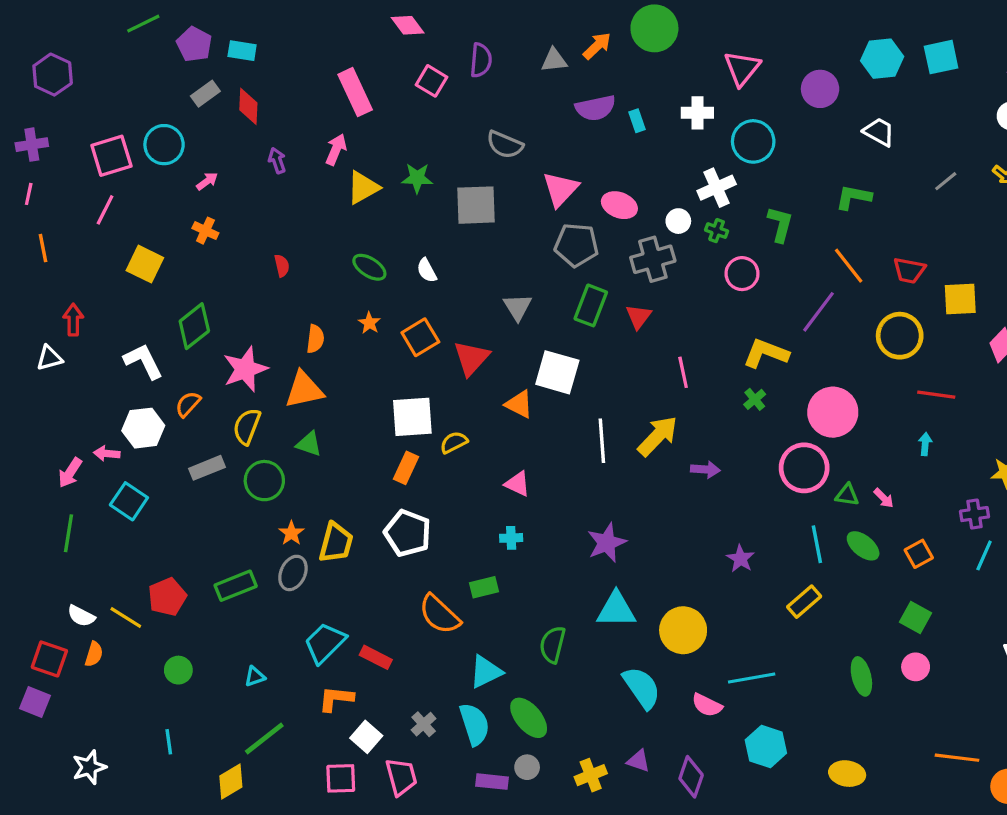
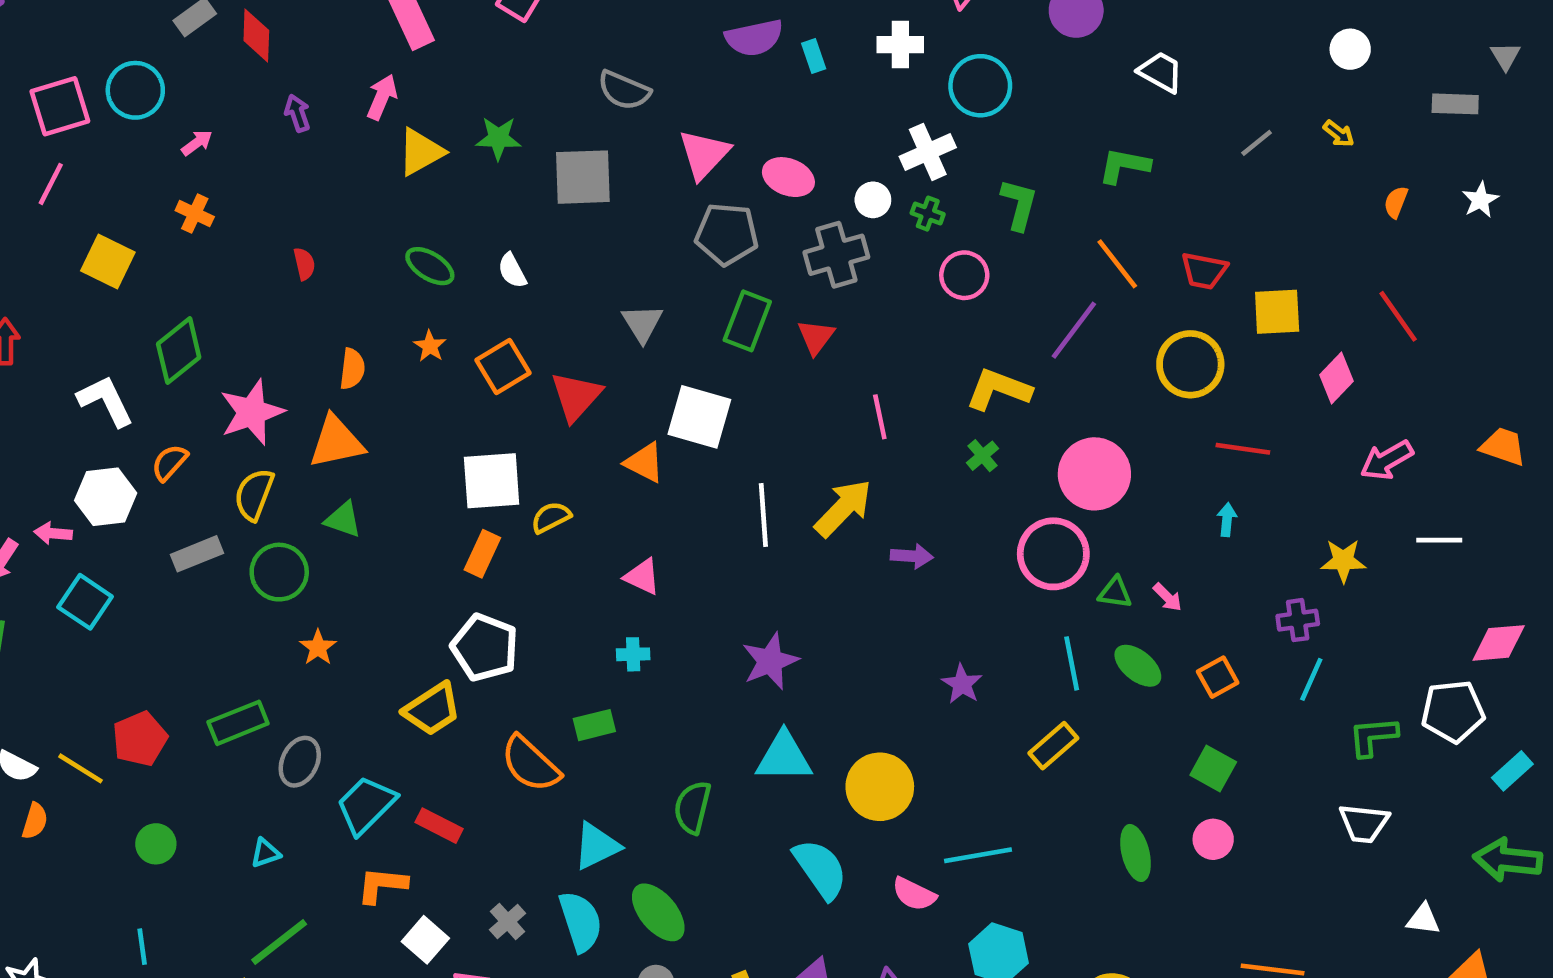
yellow trapezoid: (336, 543) -> (432, 709), moved, turned 42
gray ellipse: (293, 573) -> (300, 762), moved

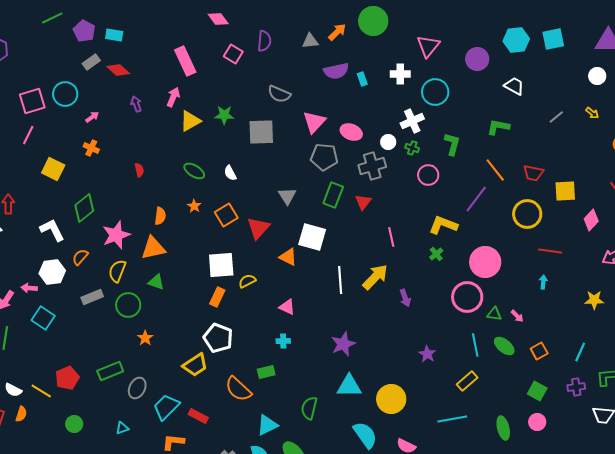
red diamond: (256, 35) -> (118, 70), turned -50
purple arrow: (912, 556) -> (405, 298), turned 66
purple cross: (1298, 620) -> (576, 387), moved
cyan line: (978, 855) -> (452, 419), moved

